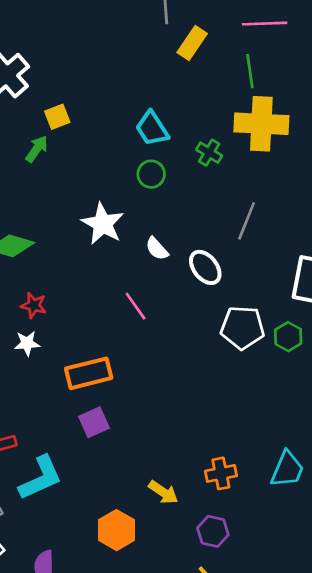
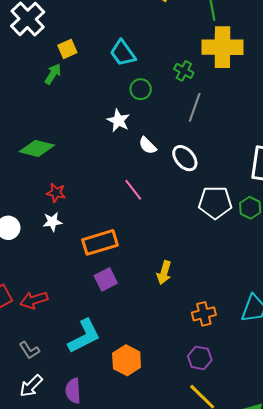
cyan trapezoid: (152, 129) -> (123, 53), moved
gray line: (247, 221) -> (195, 107), moved
white star: (103, 224) -> (118, 121), moved, size x0.7
cyan L-shape: (41, 478) -> (84, 336), moved
yellow arrow: (163, 492) -> (164, 273), moved, turned 75

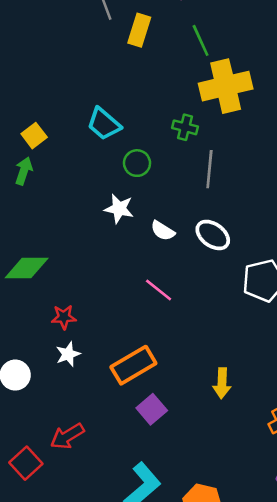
red arrow: (34, 300) -> (67, 436), moved

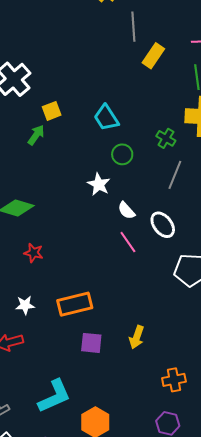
pink line: (159, 290) -> (128, 242), moved
white star: (68, 354) -> (25, 305), moved
purple square: (152, 409) -> (91, 343), moved, turned 30

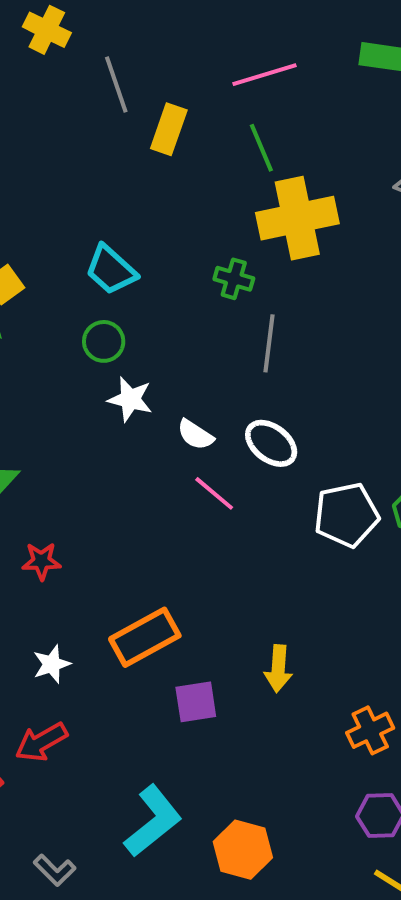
green circle: (122, 154) -> (104, 341), moved

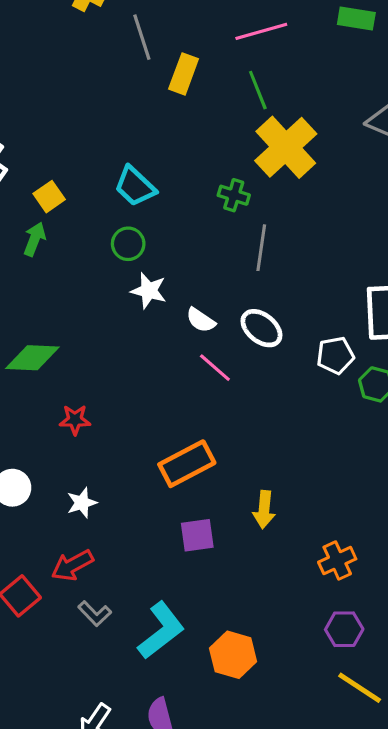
yellow cross: (297, 218) -> (286, 147), turned -32
white pentagon: (346, 515) -> (335, 355), moved, size x0.7
orange rectangle: (145, 637) -> (187, 464), moved
gray L-shape: (55, 870) -> (95, 614), moved

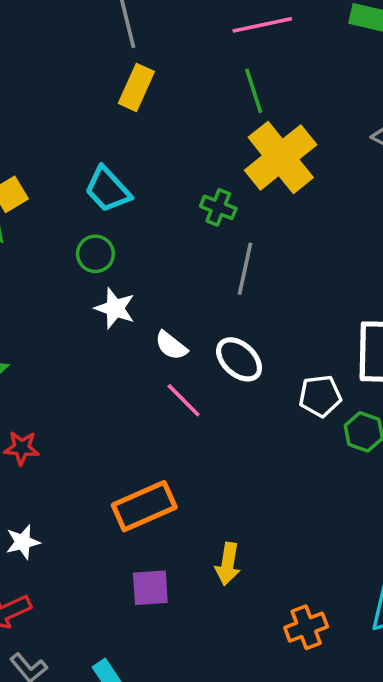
yellow rectangle: (184, 74) -> (136, 87), moved

